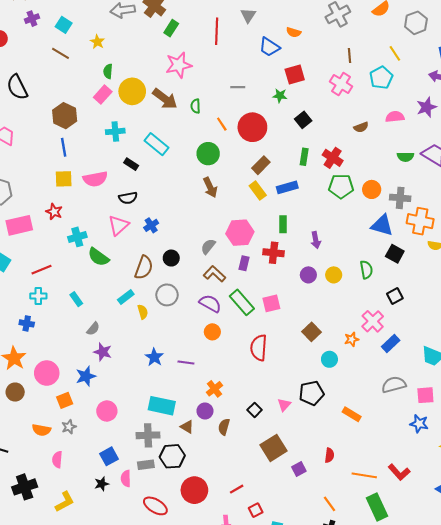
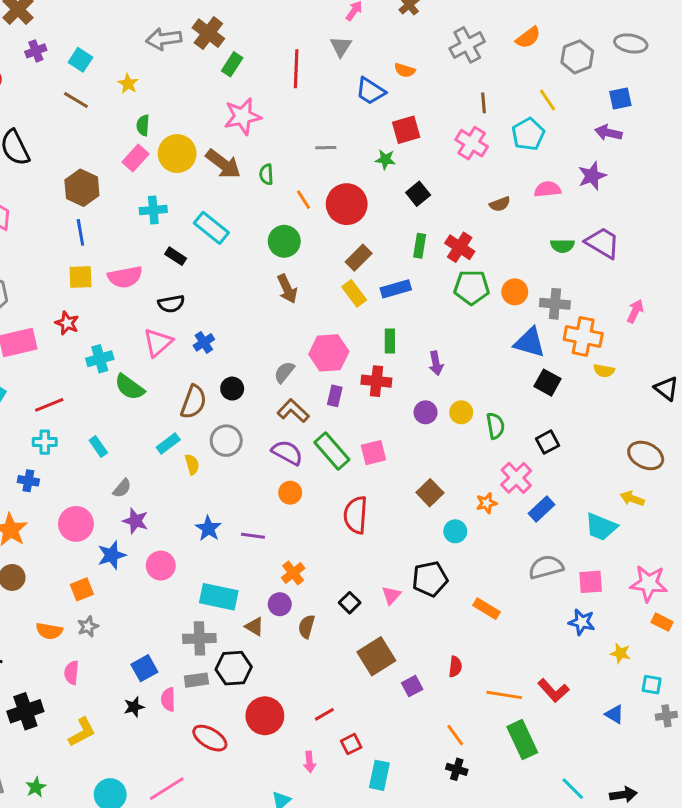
green semicircle: (366, 270) -> (495, 426), moved
pink circle: (47, 373) -> (76, 524), moved
pink circle: (107, 411) -> (161, 566), moved

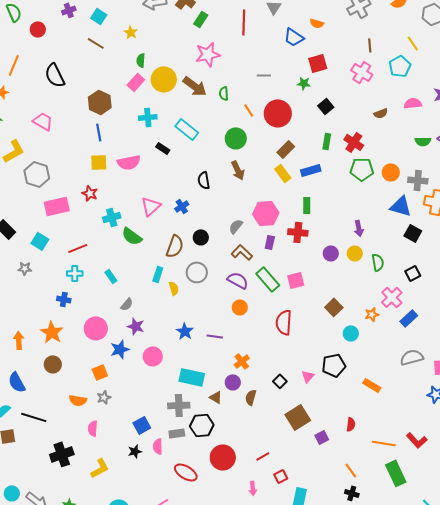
black semicircle: (171, 304) -> (204, 180), moved, turned 90
purple arrow: (436, 363) -> (359, 228), moved
cyan rectangle: (168, 444) -> (158, 274), turned -35

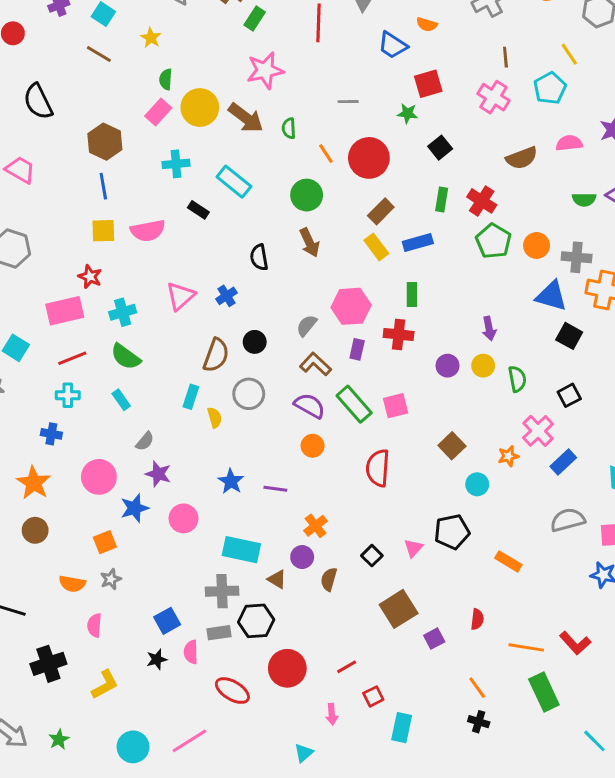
brown semicircle: (381, 113) -> (522, 158), size x1.5
green pentagon: (362, 169) -> (494, 241), turned 30
pink rectangle: (57, 206) -> (65, 311), moved
green semicircle: (132, 236) -> (126, 357), moved

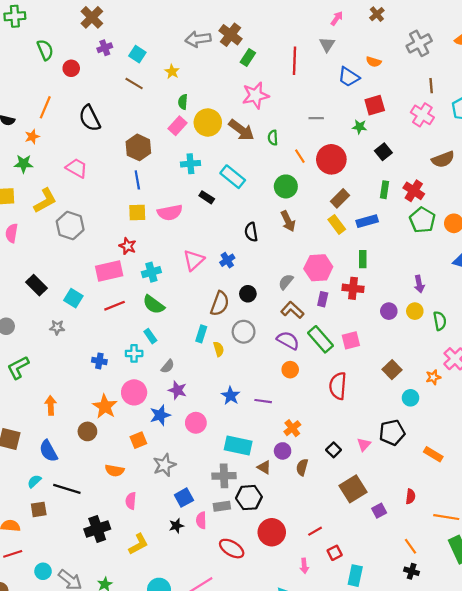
cyan cross: (68, 395) -> (134, 353), moved
orange star: (34, 483) -> (105, 407), moved
gray star: (111, 579) -> (164, 465), moved, size x1.5

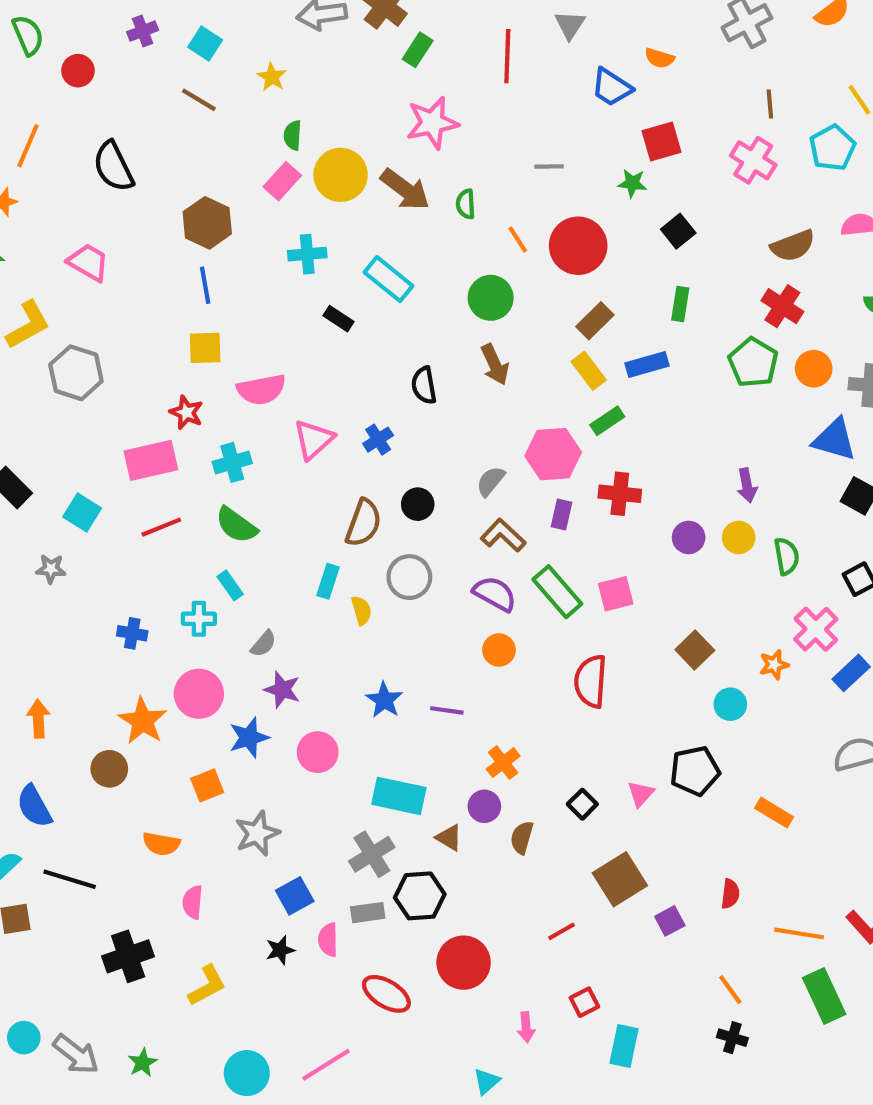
red cross: (414, 191) -> (782, 306), moved
pink semicircle: (170, 212) -> (261, 390), moved
green rectangle: (363, 259) -> (607, 421), moved, turned 56
gray cross: (224, 476) -> (372, 854), turned -30
red line: (315, 531) -> (561, 931), moved

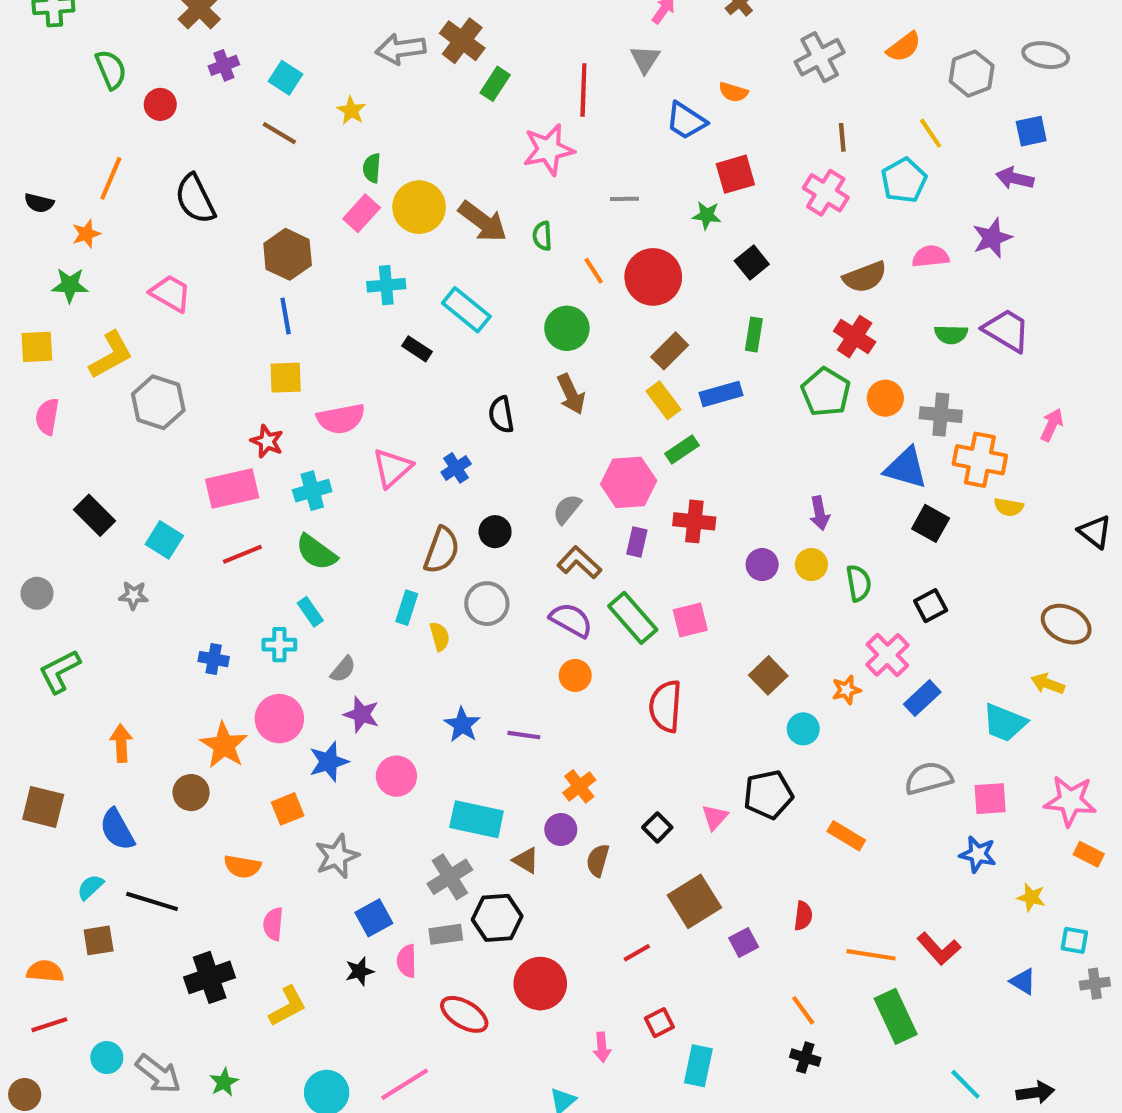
pink star: (432, 123) -> (548, 150), moved

